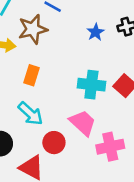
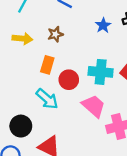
brown star: (33, 29) -> (55, 34), moved, size x0.6
red circle: (54, 143) -> (69, 80), moved

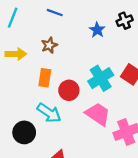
cyan cross: (101, 72) -> (101, 78), turned -30
black circle: (21, 126) -> (24, 132), moved

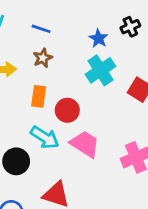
blue line: (55, 13) -> (41, 29), moved
cyan cross: (101, 78) -> (100, 70), moved
pink trapezoid: (98, 114) -> (85, 144), moved

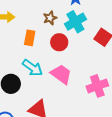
brown star: (43, 58) -> (50, 18), moved
red circle: (67, 110) -> (59, 42), moved

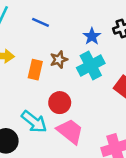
orange rectangle: (30, 38) -> (35, 70), moved
red circle: (59, 42) -> (60, 103), moved

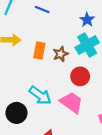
brown star: (59, 60) -> (61, 54), moved
red circle: (60, 103) -> (80, 76), moved

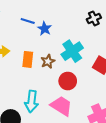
blue star: (87, 20) -> (45, 29), moved
cyan arrow: (40, 95) -> (32, 102), turned 65

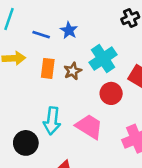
blue line: (28, 21) -> (41, 35), moved
red circle: (68, 81) -> (111, 93), moved

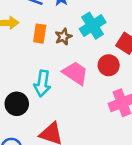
red circle: (111, 93) -> (109, 65), moved
pink trapezoid: (89, 127) -> (75, 73), moved

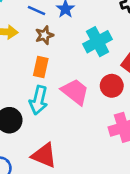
orange rectangle: (40, 34) -> (41, 67), moved
brown star: (63, 37) -> (44, 35), moved

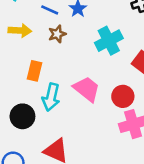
orange rectangle: (41, 67) -> (35, 71), moved
red circle: (112, 86) -> (123, 96), moved

